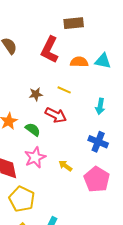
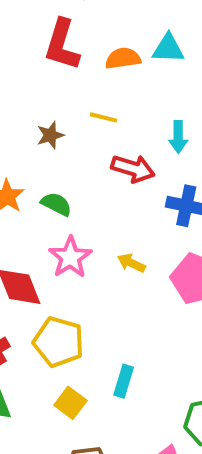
red arrow: (56, 115) -> (133, 169), moved

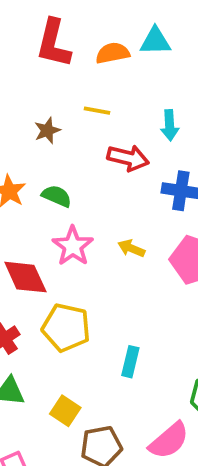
yellow square: (70, 403) -> (65, 411), moved

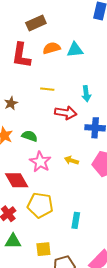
orange semicircle: (113, 53) -> (52, 48), moved
brown star: (47, 130) -> (11, 103), moved
yellow square: (65, 411) -> (43, 249), turned -35

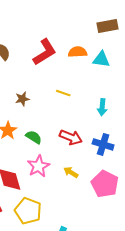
brown rectangle: (36, 23) -> (108, 26), moved
red L-shape: (21, 55) -> (45, 52), turned -144
red arrow: (66, 113) -> (71, 137), moved

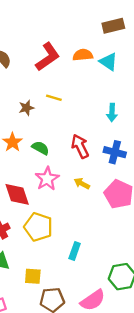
cyan triangle: (101, 59) -> (108, 62), turned 30
yellow line: (63, 93) -> (54, 98), moved
red arrow: (71, 137) -> (80, 146), turned -135

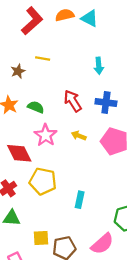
yellow square: (33, 276) -> (41, 238), moved

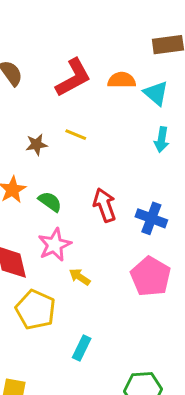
cyan arrow: (99, 66) -> (162, 140), moved
yellow arrow: (79, 136) -> (80, 277), moved

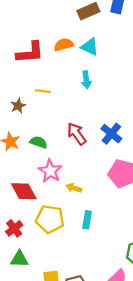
red L-shape: (73, 78) -> (30, 53), turned 40
cyan arrow: (162, 140) -> (86, 80), moved
blue cross: (151, 218) -> (111, 134), turned 35
cyan rectangle: (82, 348) -> (87, 220), moved

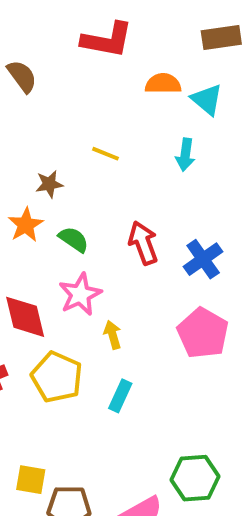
red L-shape: (30, 53) -> (107, 40), moved
brown star: (18, 106) -> (49, 184), moved
yellow arrow: (74, 188) -> (113, 335), turned 40

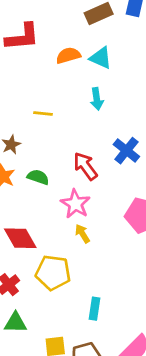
blue cross: (203, 259) -> (126, 151), moved
pink star: (80, 294) -> (75, 204), moved
cyan rectangle: (120, 396) -> (95, 309), moved

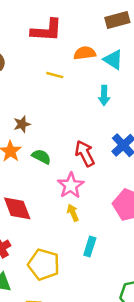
yellow line: (43, 114) -> (55, 75), moved
yellow pentagon: (53, 273) -> (44, 264), moved
cyan rectangle: (95, 309) -> (90, 246), moved

